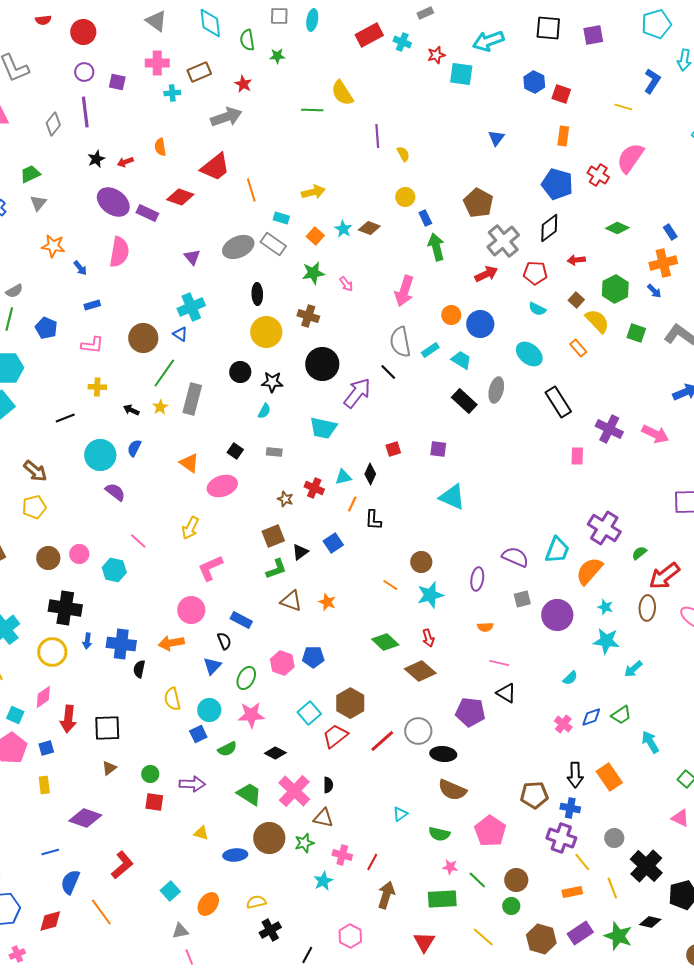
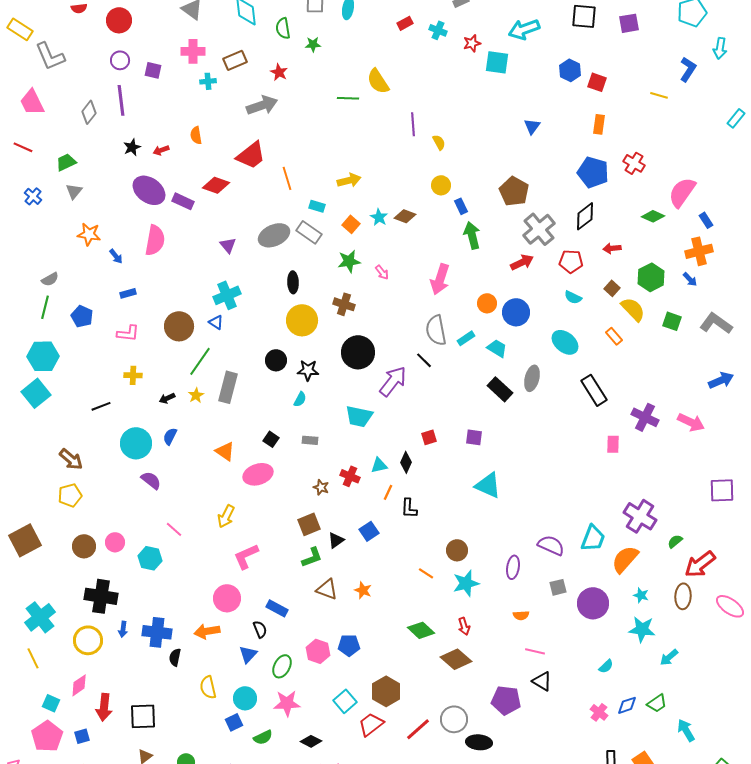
red rectangle: (369, 35) -> (405, 23), size x0.6
pink semicircle: (630, 158) -> (682, 192), moved
black arrow: (131, 410) -> (167, 398), turned -49

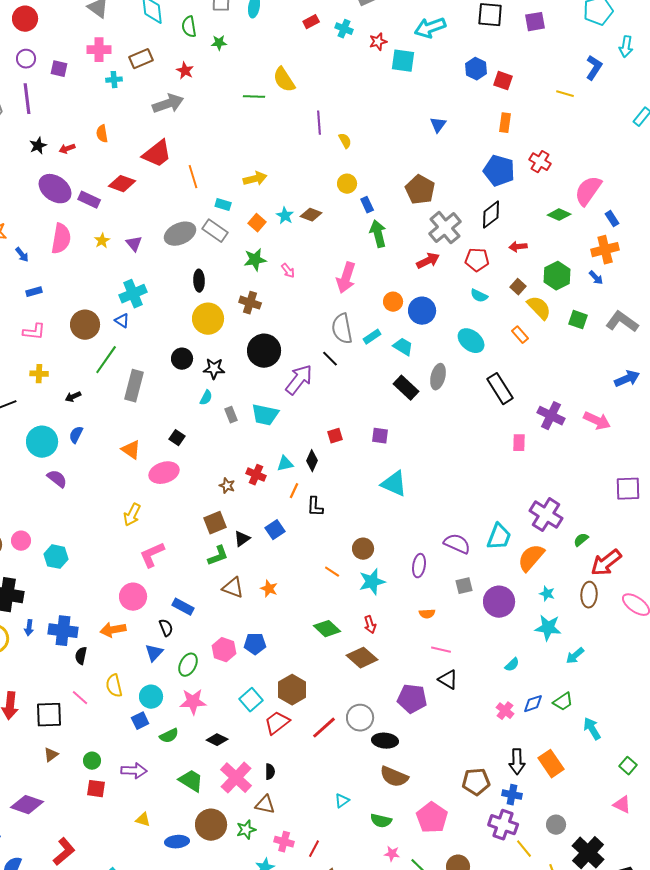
yellow star: (196, 395) -> (102, 241), moved
gray rectangle: (310, 440) -> (231, 415), moved, turned 63
pink line: (174, 529) -> (80, 698), moved

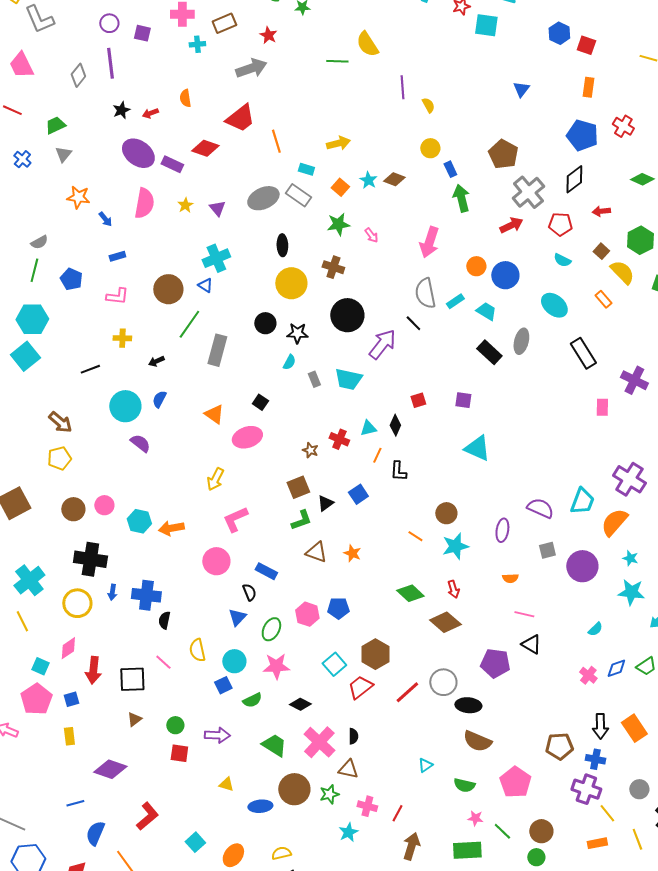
orange arrow: (113, 630) -> (171, 528), moved

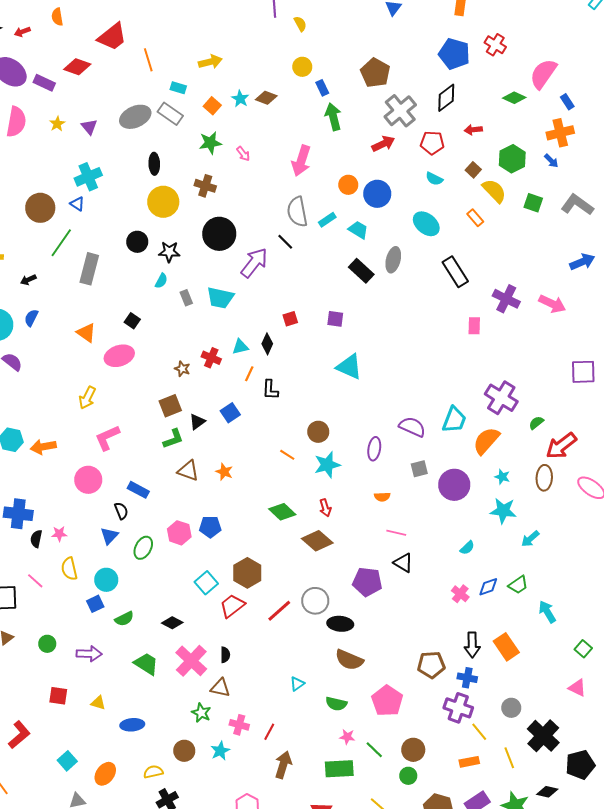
pink star: (276, 666) -> (59, 534), moved, size x0.6
red square: (179, 753) -> (58, 696), moved
brown circle: (294, 789) -> (184, 751), moved, size x0.7
green star: (329, 794) -> (201, 713), turned -30

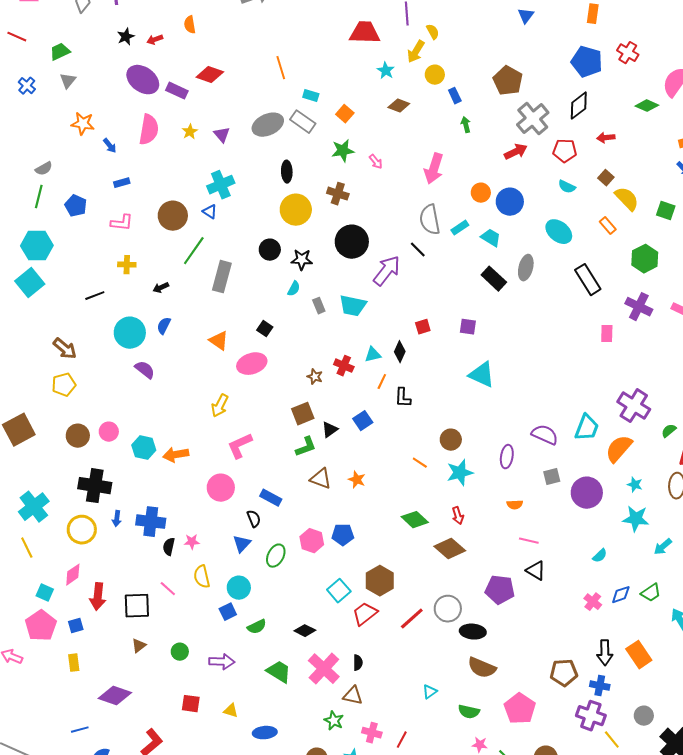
red trapezoid: (112, 37) -> (365, 33), moved, turned -140
yellow arrow: (210, 62) -> (416, 52), moved, turned 135
cyan star: (240, 99) -> (386, 71), moved
green arrow: (333, 117) -> (466, 125), size x0.6
green hexagon: (512, 159) -> (645, 259), moved

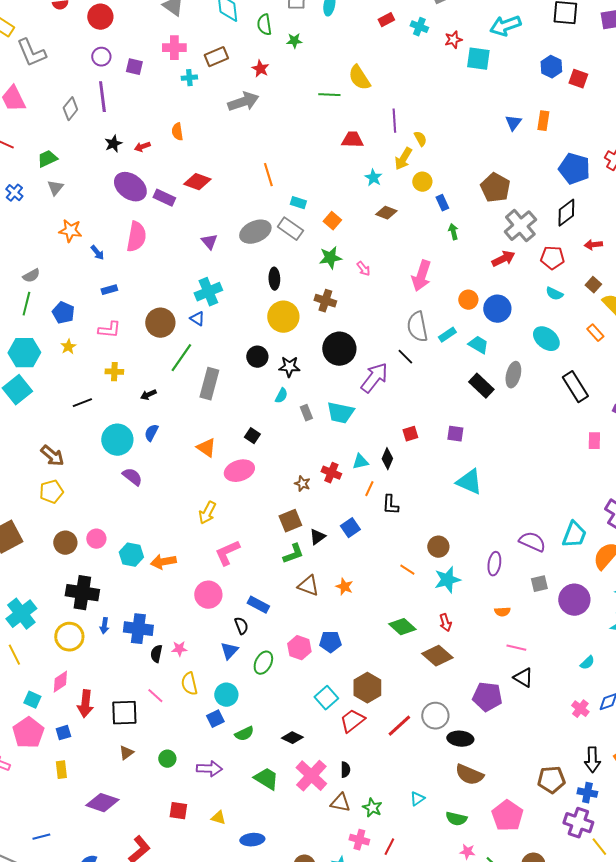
orange rectangle: (593, 14) -> (543, 121), moved
red trapezoid: (365, 33) -> (352, 140), size x0.7
yellow star: (190, 132) -> (68, 347), moved
green star: (334, 721) -> (372, 808), moved
blue line: (80, 730) -> (41, 837), moved

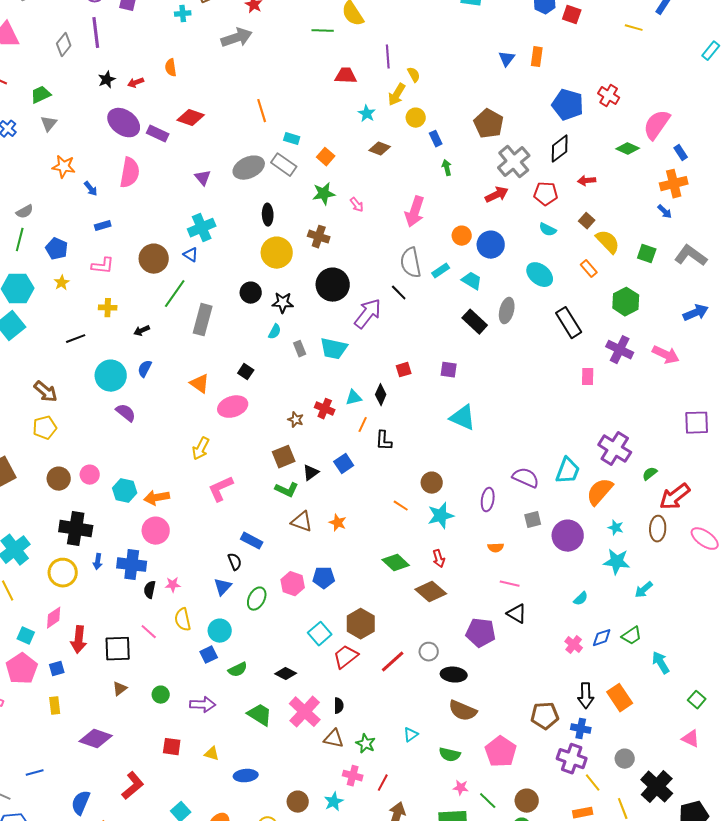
green L-shape: (293, 554) -> (287, 490), turned 45
pink circle: (208, 595) -> (156, 531), moved
gray circle: (435, 716) -> (429, 652), size x0.7

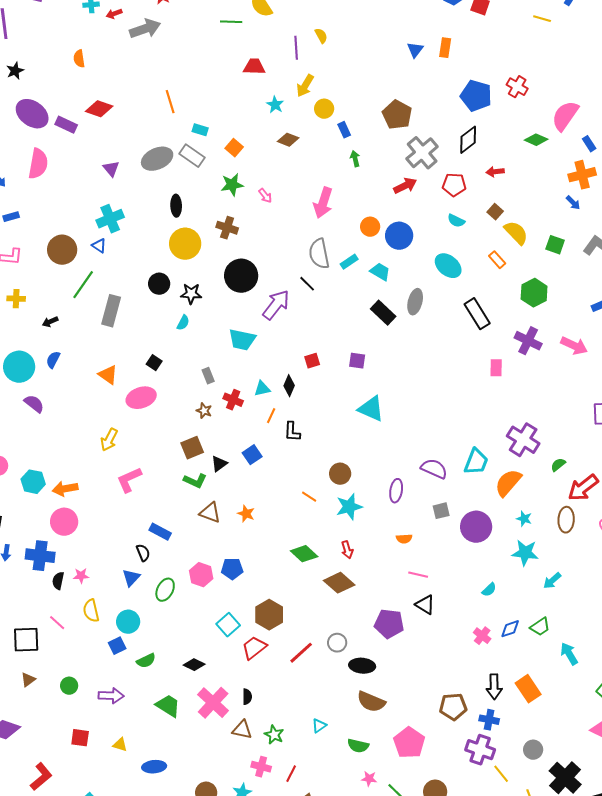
yellow semicircle: (414, 75) -> (321, 36), moved
red arrow: (136, 83) -> (114, 14), moved
gray rectangle: (300, 349) -> (208, 376), moved

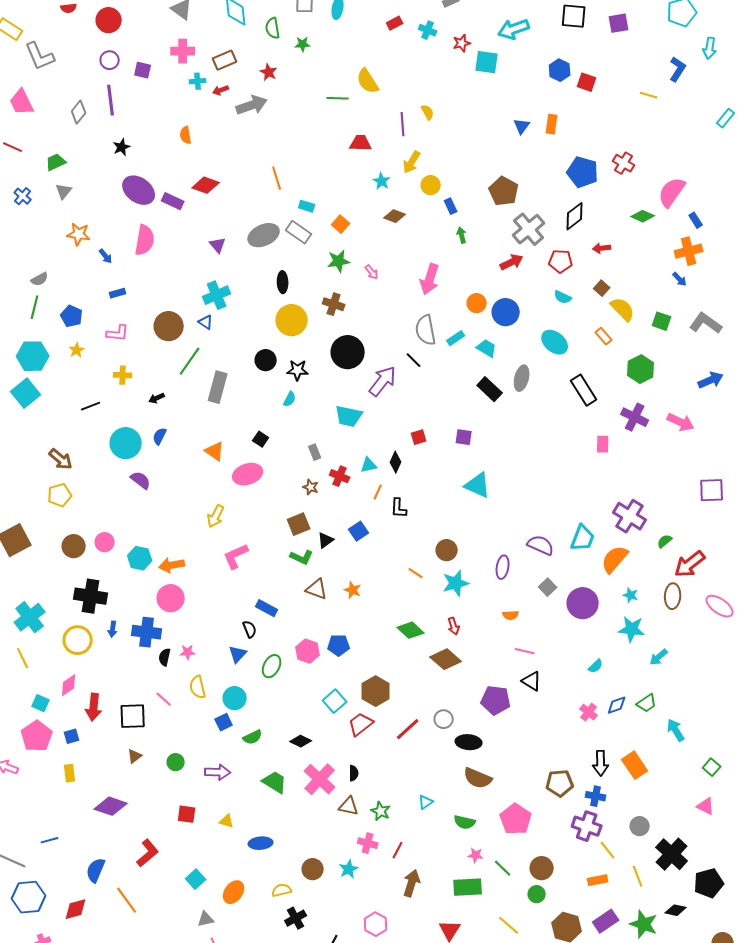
gray square: (441, 511) -> (548, 587), turned -30

